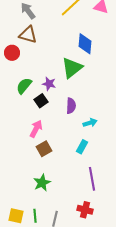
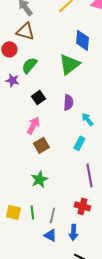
purple star: (49, 84) -> (12, 80), moved
green semicircle: (24, 86) -> (29, 65), moved
cyan arrow: (90, 123) -> (87, 119), turned -112

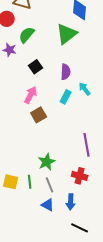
cyan rectangle: (79, 143) -> (66, 97), moved
green star: (39, 179) -> (47, 162), moved
gray line: (52, 215) -> (50, 185), turned -35

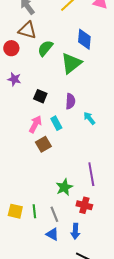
green semicircle: (27, 35) -> (45, 48), moved
black square: (36, 67) -> (40, 96), turned -32
cyan rectangle: (66, 97) -> (56, 123), moved, turned -56
green star: (47, 162) -> (64, 187), moved

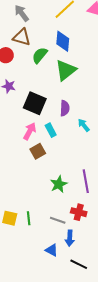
blue diamond: (84, 39) -> (63, 41), moved
black square: (40, 96) -> (35, 103), size x1.6
green star: (64, 187) -> (59, 184), moved
gray line: (54, 214) -> (58, 220), moved, turned -49
blue triangle: (52, 234) -> (52, 250), moved

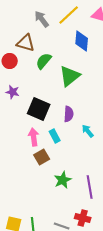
gray arrow: (22, 13) -> (42, 19), moved
blue diamond: (63, 41) -> (82, 41), moved
pink arrow: (30, 131) -> (34, 137), turned -36
green star: (59, 184) -> (63, 180), moved

